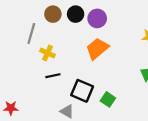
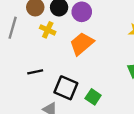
yellow cross: (48, 53) -> (48, 30), moved

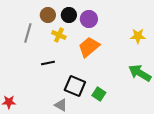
black line: (35, 72) -> (48, 63), moved

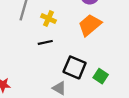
yellow cross: (59, 35) -> (48, 19), moved

